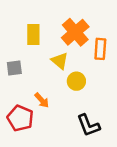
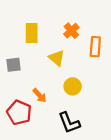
orange cross: (75, 32) -> (71, 31), size x0.6
yellow circle: (76, 81) -> (73, 86), moved
black L-shape: (88, 125) -> (69, 123), moved

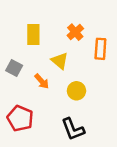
gray square: (13, 65) -> (14, 68), turned 35
orange arrow: (40, 95) -> (42, 81), moved

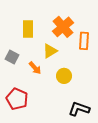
orange cross: (75, 32) -> (63, 27), size x1.5
yellow triangle: (60, 61) -> (50, 51), turned 49
black L-shape: (73, 129) -> (79, 109), moved, turned 130

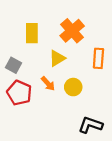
orange rectangle: (84, 41) -> (98, 58), moved
orange arrow: (35, 68) -> (48, 84), moved
red pentagon: (17, 99) -> (19, 93), moved

